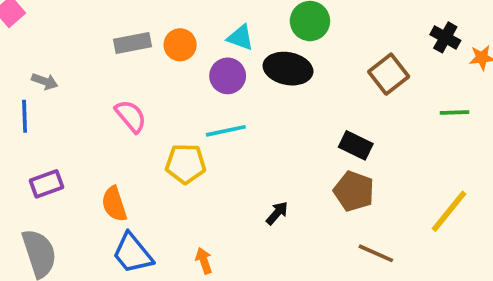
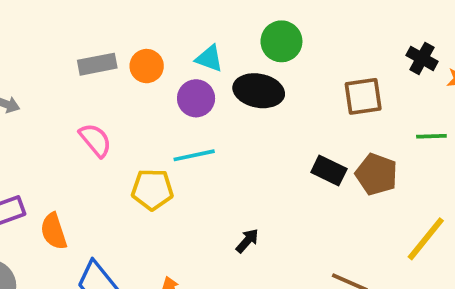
brown square: (389, 74) -> (363, 96), turned 30
brown pentagon: (354, 191) -> (376, 174), moved
orange semicircle: (114, 204) -> (54, 231), moved

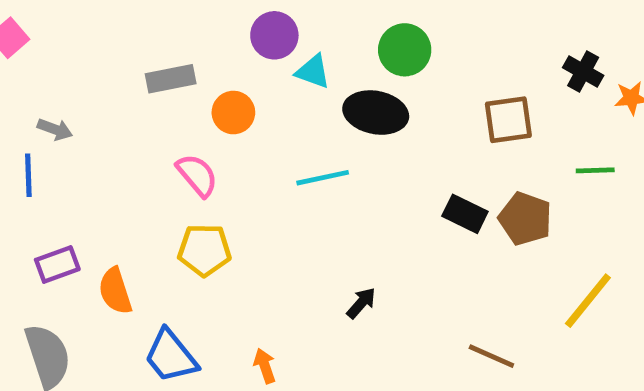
orange circle: (147, 66) -> (233, 113), moved
purple circle: (196, 98) -> (274, 35), moved
pink semicircle: (95, 140) -> (197, 175), moved
cyan line: (194, 155) -> (323, 178), moved
yellow pentagon: (152, 189) -> (204, 250), moved

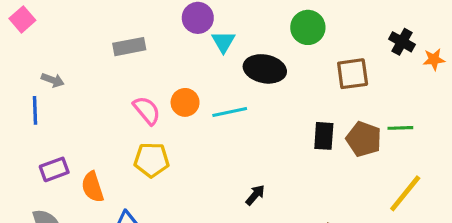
green circle: (405, 50) -> (308, 27), moved
cyan triangle: (313, 72) -> (223, 42), turned 40
orange circle: (233, 113) -> (185, 102), moved
green line: (595, 170) -> (400, 128), moved
black rectangle: (465, 214) -> (324, 136), turned 68

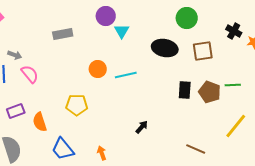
green circle: (308, 27) -> (187, 18), moved
black ellipse: (265, 69) -> (165, 48), moved
pink semicircle: (147, 110) -> (30, 74), moved

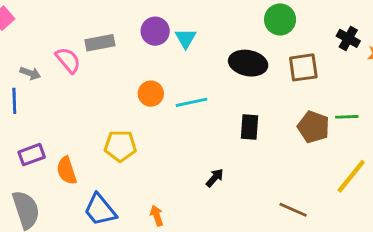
purple circle: (106, 16) -> (155, 31), moved
pink semicircle: (30, 74) -> (68, 60), moved
black rectangle: (185, 90) -> (250, 127), moved

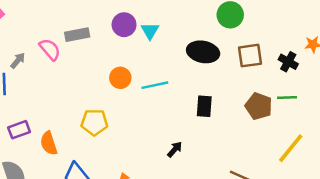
black cross: (348, 38) -> (288, 62), moved
gray arrow: (30, 73) -> (18, 61), turned -70

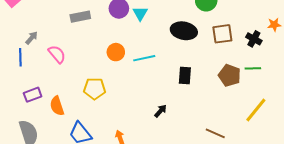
pink semicircle: (50, 49) -> (57, 54), moved

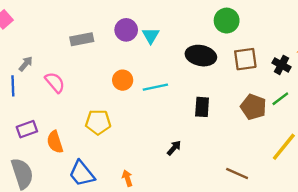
green line: (253, 68) -> (280, 99), turned -35

